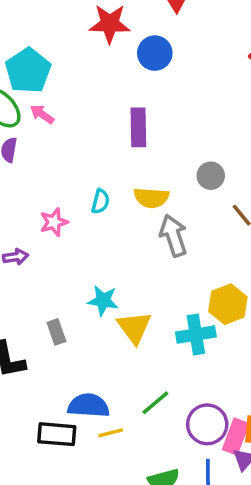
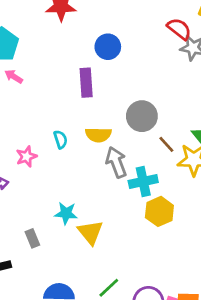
blue circle: (155, 53) -> (108, 47), moved
gray circle: (211, 176) -> (142, 116), size x1.5
cyan semicircle: (100, 201) -> (61, 139), turned -30
cyan cross: (196, 335) -> (143, 182), moved

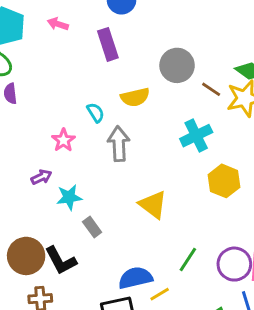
pink arrow: (14, 76) -> (58, 24), moved
gray arrow: (116, 162) -> (119, 144), moved, turned 32
yellow hexagon: (159, 211) -> (224, 181), moved
cyan star: (66, 213) -> (69, 197), moved

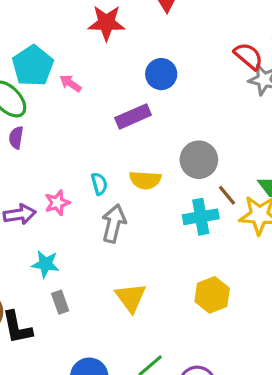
pink arrow: (58, 24) -> (70, 83), moved
purple rectangle: (108, 44) -> (133, 116), turned 68
cyan cross: (196, 136) -> (201, 217), moved
purple arrow: (41, 177) -> (20, 214), moved, size x1.4

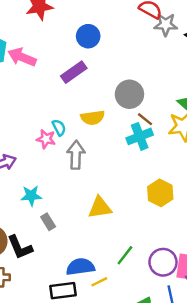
pink arrow: (70, 83) -> (22, 57), size x1.6
brown line: (227, 195) -> (145, 119), moved
pink star: (57, 203) -> (46, 139), moved, turned -30
yellow triangle: (131, 298) -> (100, 207), turned -50

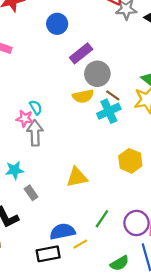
purple rectangle: (74, 72) -> (81, 53), moved
yellow semicircle: (93, 118) -> (83, 96), moved
gray arrow: (76, 155) -> (35, 133), moved

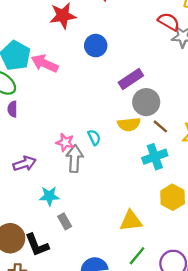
blue circle: (57, 24) -> (96, 46), moved
cyan semicircle: (36, 107) -> (94, 137), moved
cyan cross: (109, 111) -> (155, 157), moved
yellow triangle: (77, 177) -> (131, 221), moved

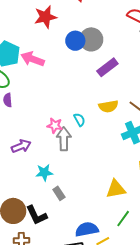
gray circle: (146, 102) -> (91, 39), moved

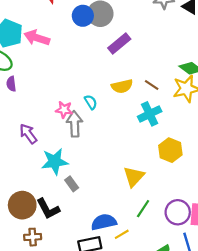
purple arrow: (21, 146) -> (28, 134), turned -102
cyan star: (44, 172) -> (55, 162), size x1.4
yellow triangle: (116, 189) -> (134, 177), turned -35

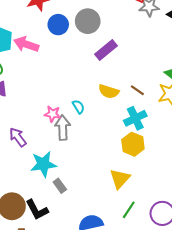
blue circle: (83, 16) -> (58, 25), moved
yellow semicircle: (122, 86) -> (109, 91), turned 30
yellow hexagon: (170, 150) -> (133, 144), moved

